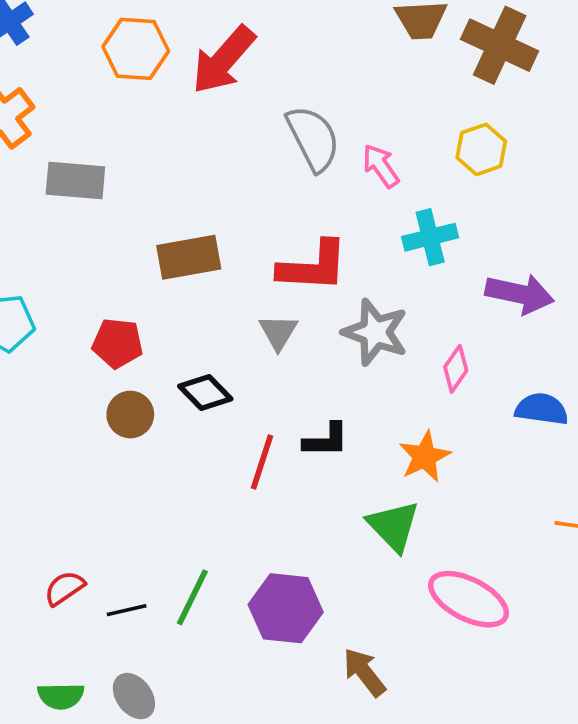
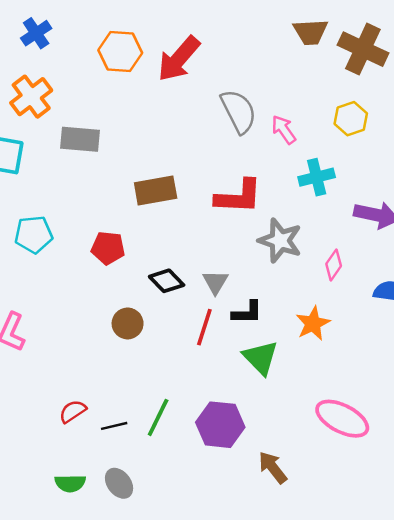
gray triangle: (278, 332) -> (215, 282), moved
brown circle: (130, 415) -> (128, 323), moved
green triangle: (394, 526) -> (260, 358), moved

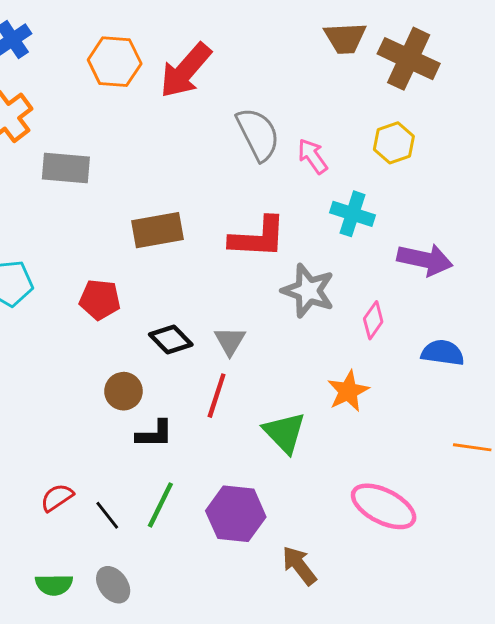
cyan cross: (317, 177) -> (352, 214), turned 32
black L-shape: (247, 313) -> (154, 434), moved
black line: (114, 426) -> (107, 515), turned 65

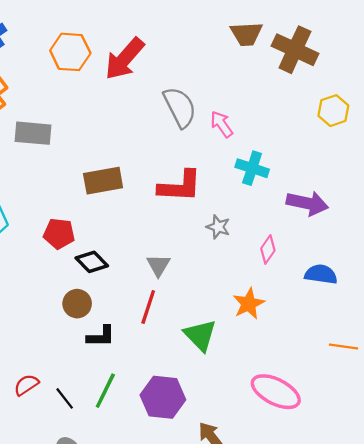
yellow hexagon: (394, 143) -> (333, 111), moved
gray star: (308, 291) -> (218, 227), size x0.6
black diamond: (171, 339) -> (92, 262), moved

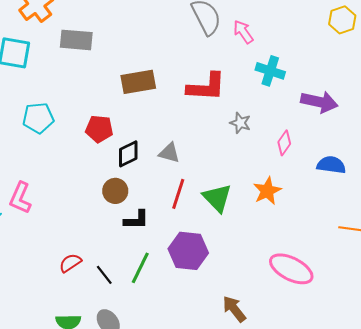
black diamond: (92, 262) -> (128, 154), turned -72
gray triangle: (158, 265) -> (169, 153), moved, turned -45
green triangle: (200, 335) -> (217, 198), moved
purple hexagon: (163, 397) -> (188, 251), moved

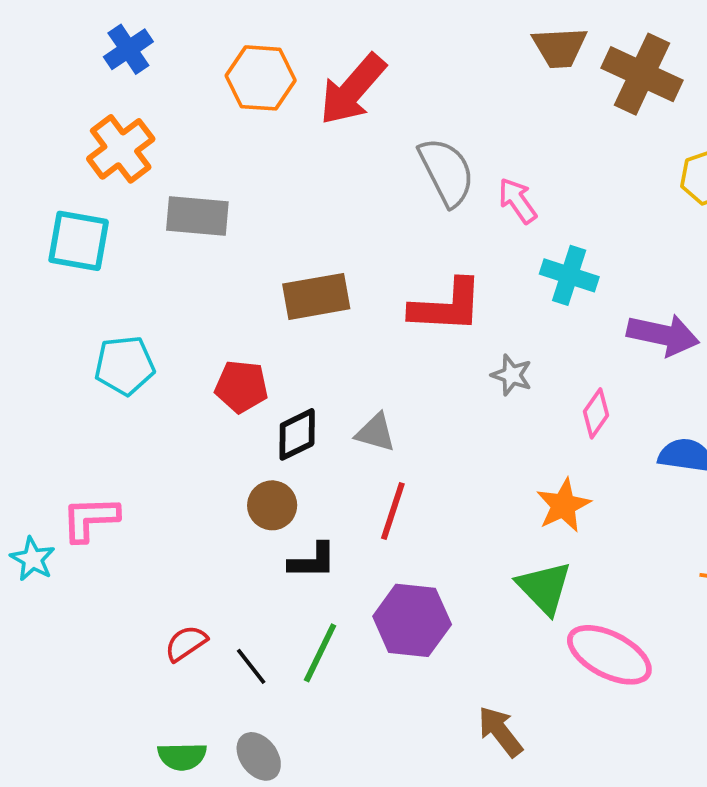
pink L-shape: (20, 198) -> (90, 519), turned 64
green triangle: (217, 198) -> (544, 588), moved

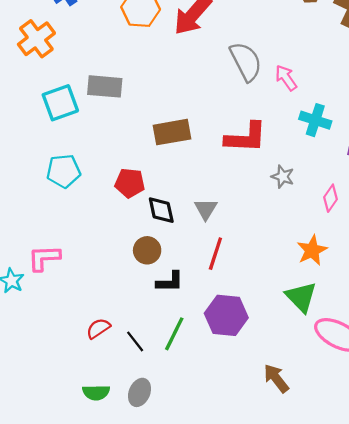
orange cross: (121, 149) -> (36, 39), moved
cyan square: (79, 241) -> (60, 103), moved, turned -30
gray triangle: (376, 433) -> (206, 209), turned 45
black diamond: (297, 434) -> (161, 210), turned -76
gray ellipse: (259, 756) -> (139, 392), turned 60

